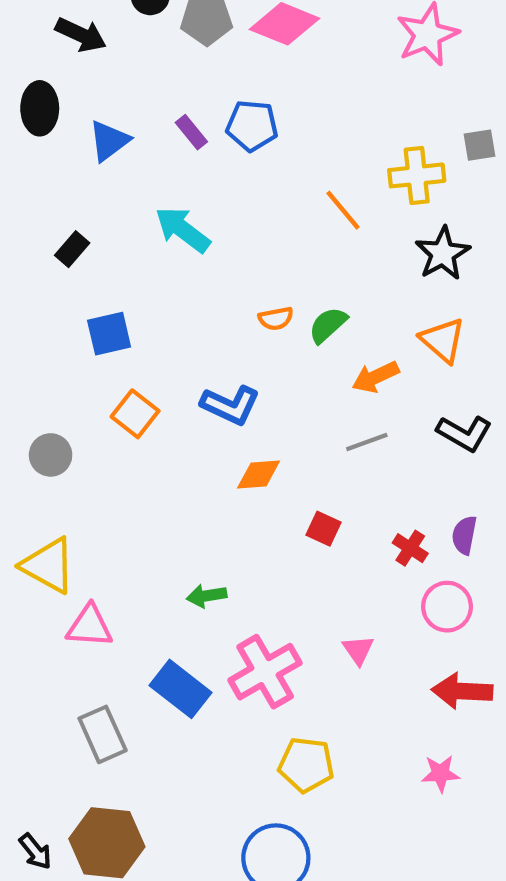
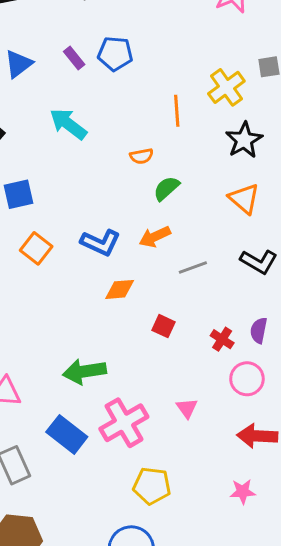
yellow cross: (417, 175) -> (226, 87), turned -30
orange line: (343, 210) -> (177, 111), turned 36
orange semicircle: (276, 318) -> (142, 156), moved
orange arrow: (376, 377) -> (155, 237), moved
green arrow: (207, 596) -> (84, 371), size x1.6

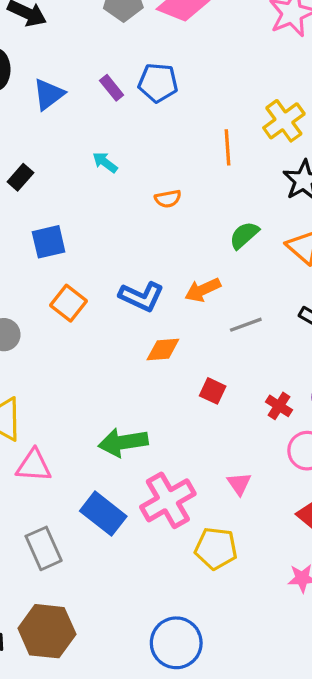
cyan arrow: (68, 124) -> (105, 162), size x0.6
orange semicircle: (142, 156) -> (168, 199), moved
green semicircle: (166, 188) -> (244, 235), moved
yellow pentagon: (152, 486) -> (216, 548), moved

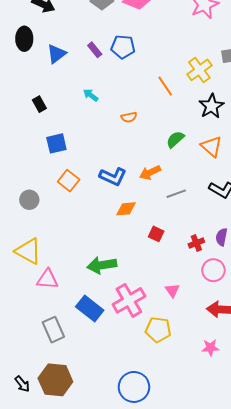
orange line: (228, 147) -> (165, 86), turned -30
black rectangle: (20, 177) -> (39, 104), turned -70
red cross: (279, 406) -> (196, 243), turned 35

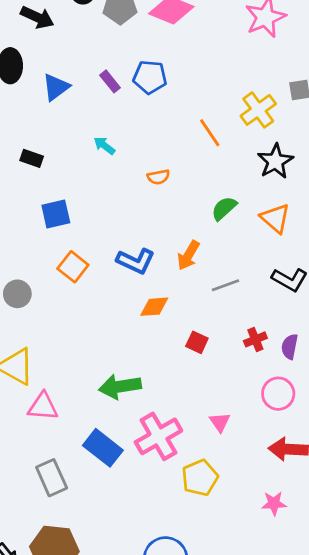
black rectangle: (39, 104) -> (32, 158), turned -42
orange arrow: (150, 173) -> (188, 255), turned -35
red cross: (196, 243) -> (255, 339), moved
yellow pentagon: (158, 330) -> (200, 478), turned -30

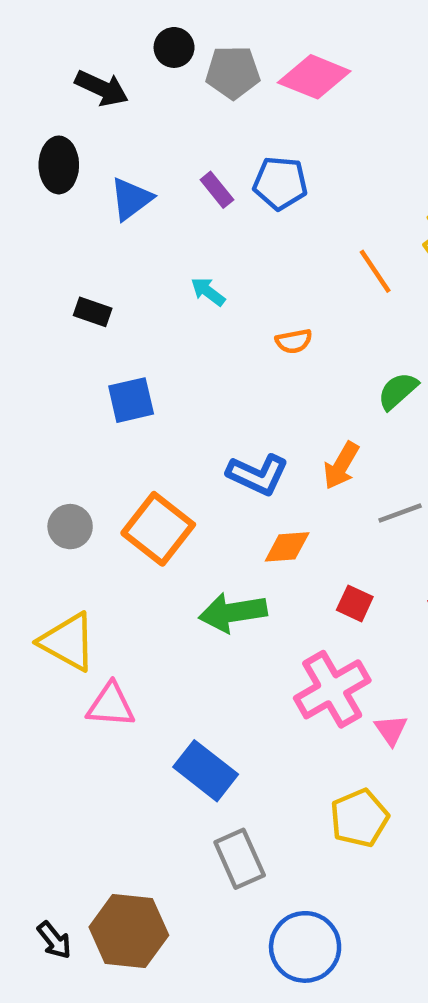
orange square: (73, 267) -> (158, 529), moved, size x1.4
green arrow: (120, 387) -> (233, 612), moved
pink cross: (158, 436) -> (332, 689), moved
gray rectangle: (52, 478) -> (240, 859), moved

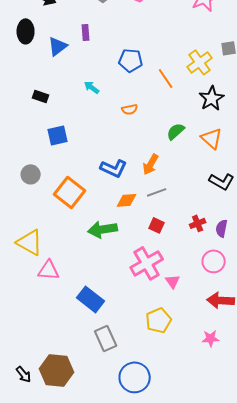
blue pentagon: (280, 183) -> (131, 60), moved
purple rectangle: (217, 190) -> (86, 32), moved, turned 35
gray line: (400, 513) -> (157, 192), moved
gray circle: (70, 527) -> (31, 174), moved

